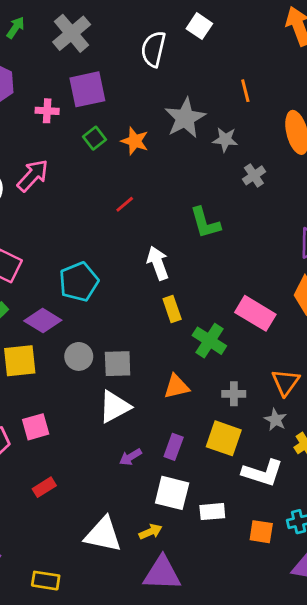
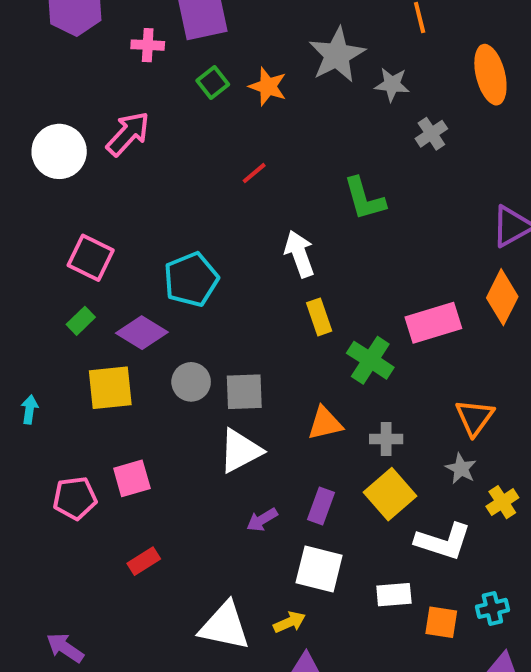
pink rectangle: (255, 313) -> (433, 323), turned -48
gray cross: (234, 394) -> (386, 439), moved
yellow square: (224, 438) -> (390, 494), turned 30
white rectangle: (212, 512) -> (394, 595), moved

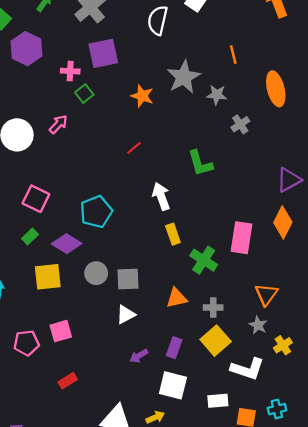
green square: (213, 82) -> (84, 94), moved
pink arrow: (128, 134) -> (58, 124), size x0.7
pink rectangle: (433, 323) -> (241, 238), turned -64
white triangle: (240, 451) -> (126, 315), size x0.7

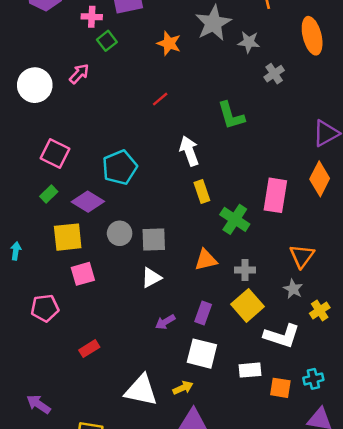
pink square: (61, 331) -> (83, 274), moved

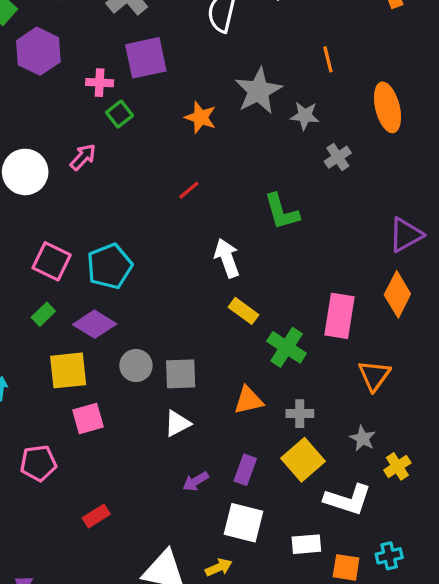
cyan pentagon: (120, 167) -> (110, 266), moved
yellow rectangle: (202, 191) -> (244, 311), turned -35
orange triangle: (302, 256) -> (374, 375), moved

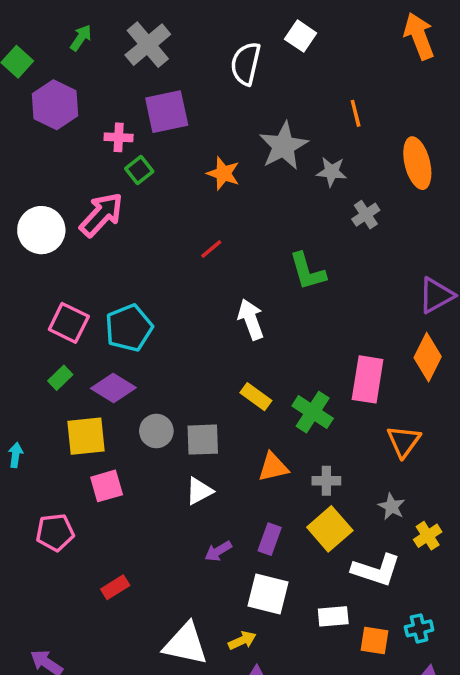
pink arrow: (83, 157) -> (101, 215), size x1.6
yellow rectangle: (244, 311) -> (256, 397), moved

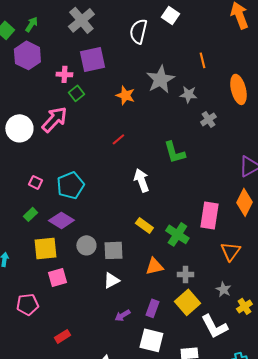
green arrow: (81, 38) -> (31, 24), moved
pink square: (69, 323) -> (35, 182), size x0.6
white L-shape: (376, 570) -> (214, 326), turned 44

